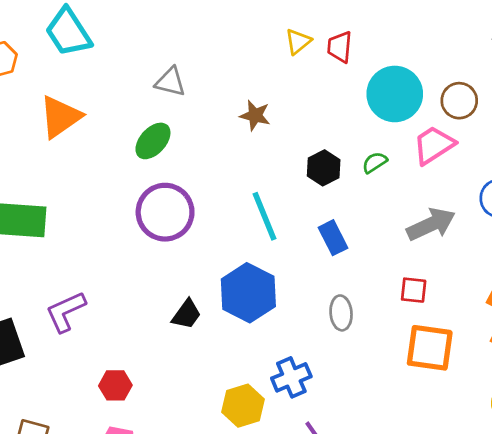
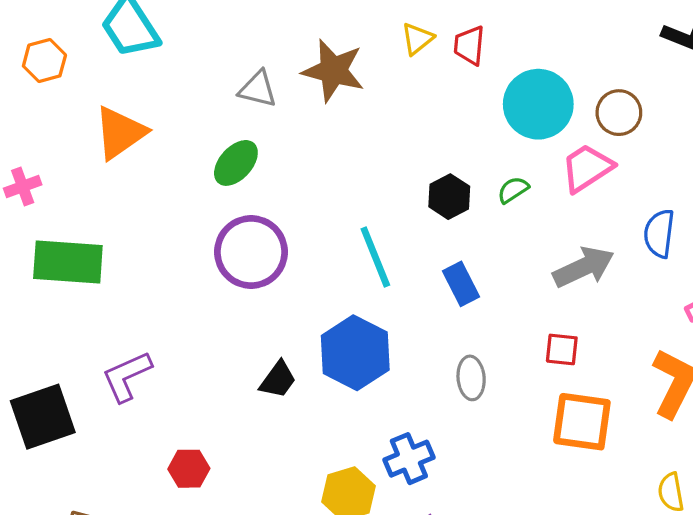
brown star: (255, 115) -> (333, 71), moved, size x1.6

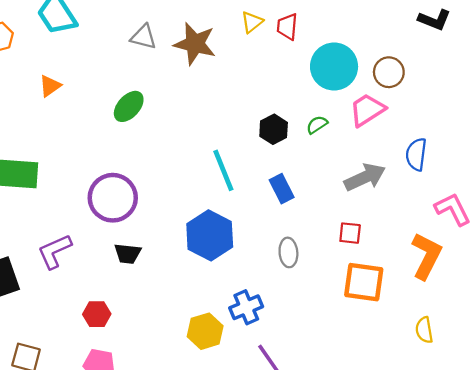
gray triangle: (258, 89) -> (144, 37), moved
orange triangle: (120, 133) -> (50, 86), size x0.6
purple circle: (251, 252) -> (113, 198), moved
black trapezoid: (278, 380) -> (128, 254), moved, turned 60

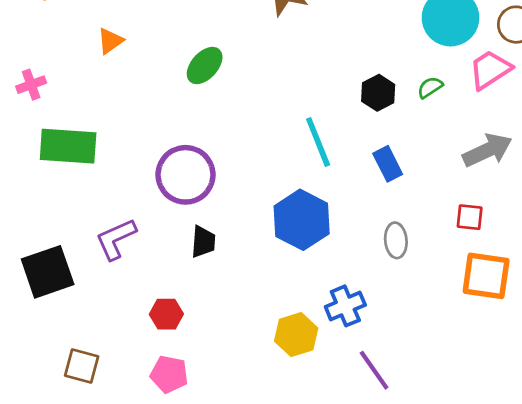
black trapezoid: (128, 254) -> (203, 242), turned -92

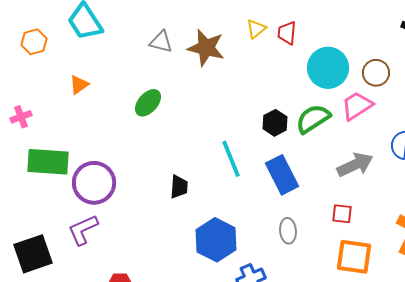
green semicircle: (430, 87) -> (313, 119), size x1.8
blue rectangle: (388, 164) -> (282, 175), size x1.5
purple circle: (185, 175) -> (94, 183), moved
blue hexagon: (302, 220) -> (216, 240), moved
black trapezoid: (203, 242) -> (179, 187), moved

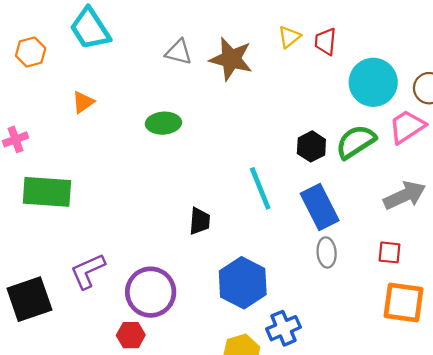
green ellipse: (148, 103) -> (163, 123), turned 44
purple circle: (94, 183) -> (151, 292), moved
gray ellipse: (288, 231) -> (327, 252), moved

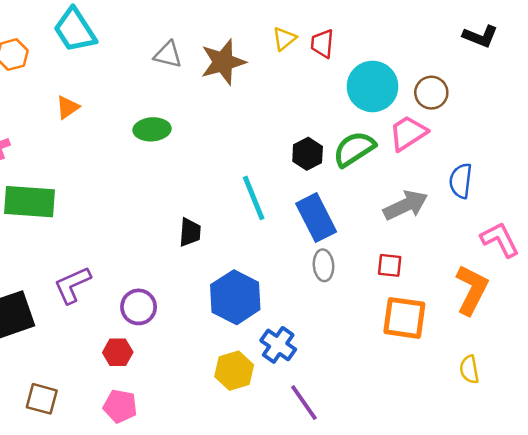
brown star: (231, 59) -> (223, 62), turned -30
purple circle: (151, 292) -> (139, 307), size x0.7
blue cross: (283, 328) -> (278, 345), turned -32

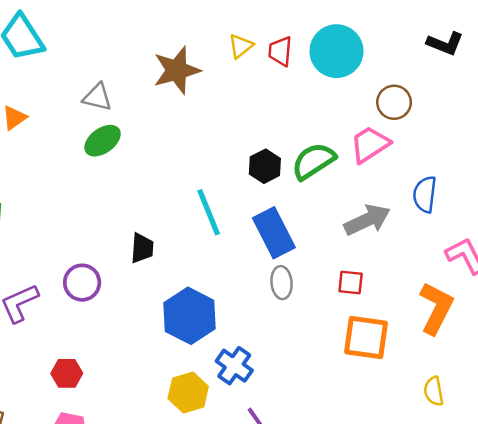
gray triangle: (168, 55) -> (97, 97), moved
cyan circle: (373, 86) -> (337, 51), moved
green ellipse: (152, 129) -> (103, 141), turned -32
purple circle: (139, 307) -> (82, 283), moved

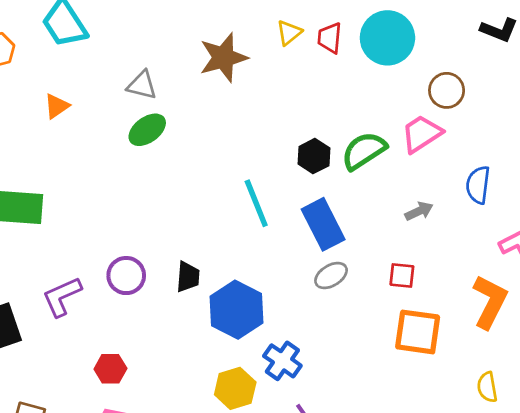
gray arrow: (367, 220) -> (419, 211), size x0.6
black trapezoid: (142, 248) -> (188, 277), moved
gray ellipse: (282, 283) -> (331, 276), turned 64

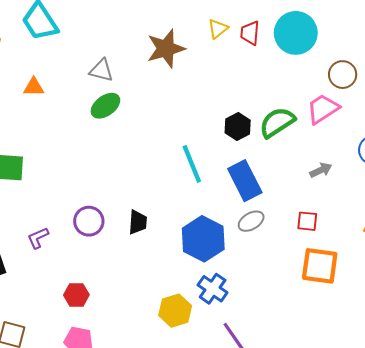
orange triangle: (57, 106) -> (34, 87), turned 35
purple L-shape: (62, 297) -> (38, 238), size x0.7
blue hexagon: (236, 310) -> (203, 239), moved

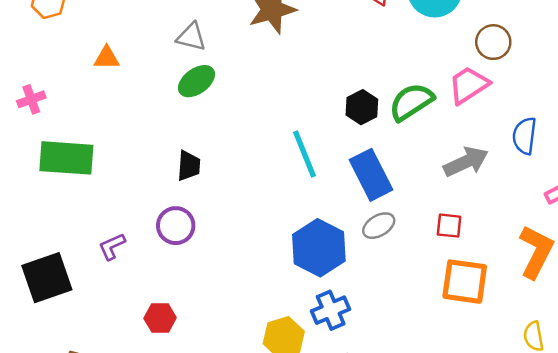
gray arrow: (321, 170) -> (466, 162), size x1.6
black trapezoid: (138, 222) -> (189, 166), moved
blue cross: (213, 289) -> (331, 310), turned 32

